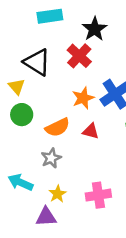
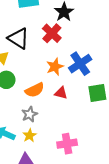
yellow star: (58, 194) -> (30, 136), moved

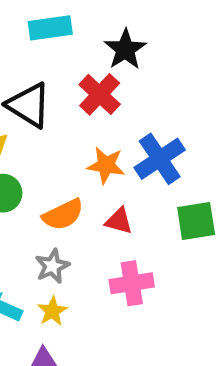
orange star: (55, 67) -> (106, 165), turned 30
pink cross: (67, 144) -> (132, 283), moved

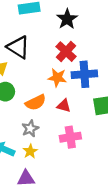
red cross: (100, 94) -> (66, 52), moved
blue cross: (160, 159) -> (84, 74), turned 30

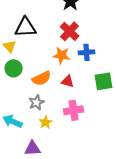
black triangle: (18, 47) -> (26, 27), turned -35
blue cross: (84, 74) -> (87, 52), size x0.7
yellow star: (30, 151) -> (46, 122), moved

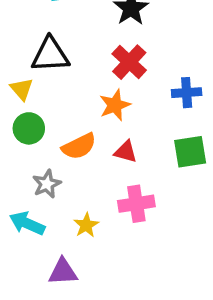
blue cross: (87, 52) -> (187, 93), moved
orange star: (62, 55) -> (115, 105), turned -30
gray star: (37, 102) -> (47, 184), moved

